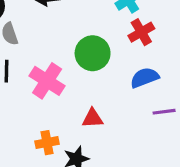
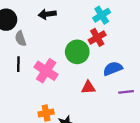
red cross: (141, 32) -> (97, 37), moved
red triangle: (93, 118) -> (88, 87), moved

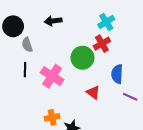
blue semicircle: (113, 69) -> (117, 74), turned -66
red triangle: (88, 87) -> (93, 92), turned 40
purple line: (126, 92) -> (130, 97), turned 32

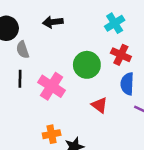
red cross: (102, 44) -> (121, 55), moved, turned -35

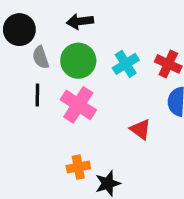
cyan cross: (115, 23) -> (126, 64), moved
green circle: (87, 65) -> (78, 61), moved

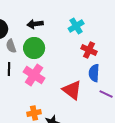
cyan cross: (126, 64) -> (76, 26), moved
red triangle: (140, 129) -> (72, 90), size x1.5

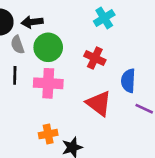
black arrow: (35, 24) -> (32, 22), moved
red cross: (89, 50) -> (95, 58), moved
pink cross: (34, 75) -> (48, 83), turned -30

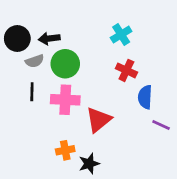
gray semicircle: (17, 45) -> (35, 61), turned -90
red cross: (95, 58) -> (126, 70), moved
red triangle: (99, 103) -> (98, 120), moved, turned 44

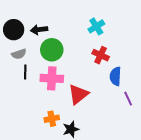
gray semicircle: (35, 61) -> (19, 54), moved
purple line: (161, 125) -> (128, 99), turned 40

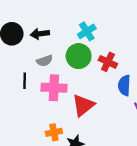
cyan cross: (96, 26) -> (87, 31), moved
green circle: (52, 50) -> (79, 56), moved
gray semicircle: (19, 54) -> (45, 61), moved

